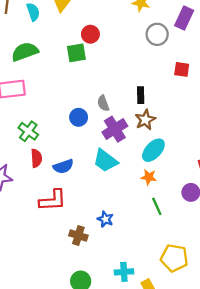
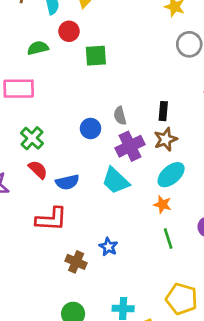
red circle: (90, 34) -> (69, 31), moved
green semicircle: (25, 52) -> (38, 48), size x0.7
red semicircle: (36, 158) -> (38, 170), turned -48

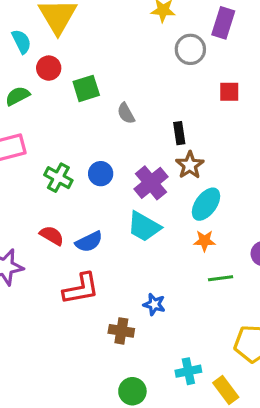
gray semicircle: (120, 116) -> (126, 113), moved
green cross: (32, 138) -> (58, 178), moved
green line: (168, 239) -> (221, 278), turned -66

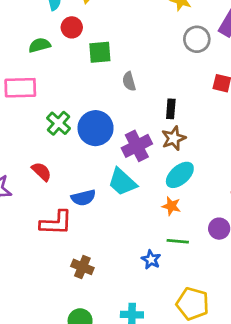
blue circle: (101, 174) -> (96, 128), size x1.6
blue semicircle: (89, 242) -> (83, 198), moved
blue star: (154, 304) -> (151, 260), moved

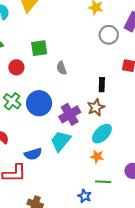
red circle: (72, 27) -> (16, 67), moved
black rectangle: (171, 109) -> (102, 85), moved
cyan trapezoid: (122, 182) -> (61, 141), turned 90

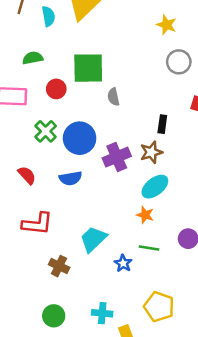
green square: (39, 48) -> (88, 68), size x1.5
cyan trapezoid: (61, 141) -> (93, 239), moved
blue semicircle: (33, 154) -> (71, 178), moved

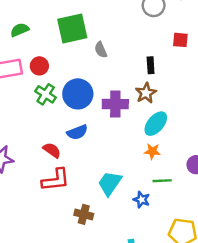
red circle: (56, 89) -> (39, 66), moved
purple cross: (117, 157) -> (115, 104), turned 35
red semicircle: (27, 175) -> (52, 150), moved

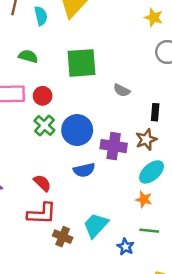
green semicircle: (20, 30) -> (28, 56), turned 30
gray semicircle: (101, 50) -> (122, 90), moved, turned -49
blue semicircle: (77, 132) -> (84, 170), moved
brown cross: (84, 214) -> (63, 237), moved

